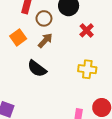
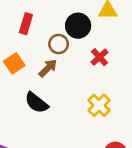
brown circle: (44, 18) -> (59, 44), moved
yellow cross: (87, 69) -> (99, 105), turned 36

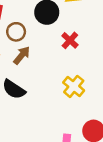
brown circle: (59, 44) -> (16, 32), moved

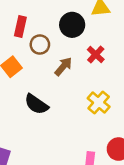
brown arrow: (22, 55) -> (63, 66), moved

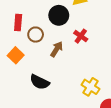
yellow cross: (99, 102) -> (91, 87), moved

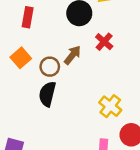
brown circle: (36, 35) -> (50, 67), moved
black semicircle: (40, 82) -> (47, 94), turned 72

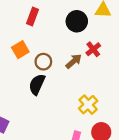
brown arrow: (72, 55) -> (74, 61), moved

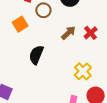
red cross: (93, 49) -> (91, 33), moved
brown circle: (43, 62) -> (43, 10), moved

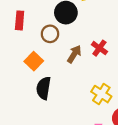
brown circle: (43, 10) -> (50, 34), moved
orange square: (20, 24) -> (34, 61), moved

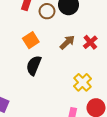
brown circle: (50, 34) -> (47, 11), moved

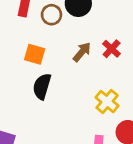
orange square: (31, 40) -> (35, 54), turned -35

